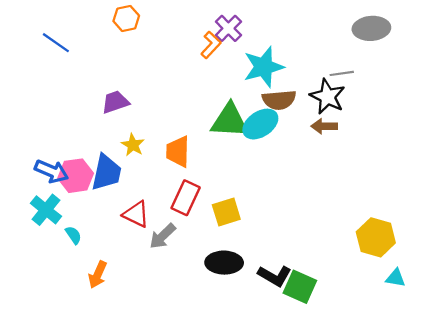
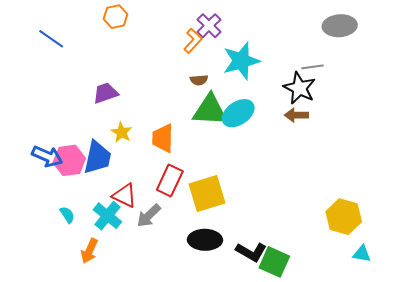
brown semicircle: (279, 100) -> (199, 80), moved, size x0.6
cyan cross: (46, 210) -> (107, 216), moved
yellow square: (226, 212) -> (207, 194), size x1.4

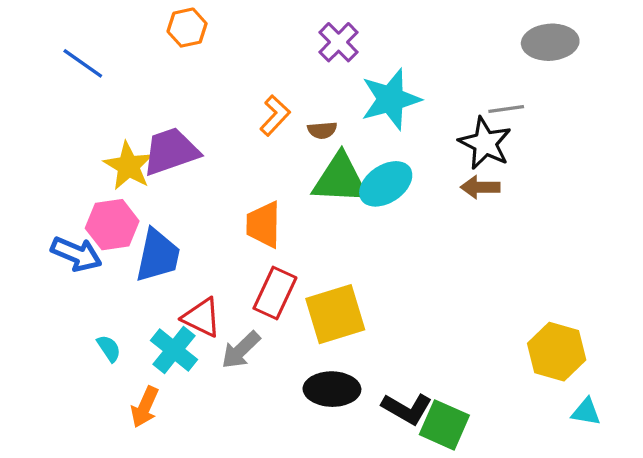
orange L-shape: (193, 41) -> (275, 115), moved
purple trapezoid: (105, 93) -> (171, 151), size x1.4
yellow star: (122, 132) -> (128, 166), moved, size x1.4
pink hexagon: (69, 160) -> (112, 225), moved

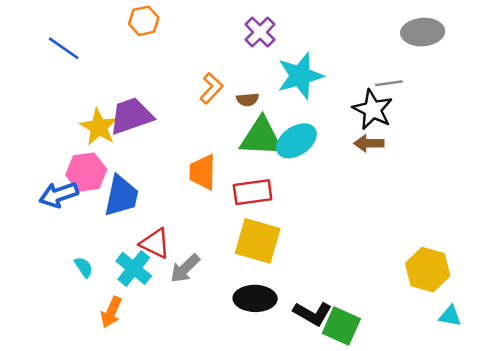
blue arrow: (76, 254) -> (59, 195), turned 138
red rectangle: (275, 293) -> (253, 192), moved, turned 57
yellow square: (335, 314) -> (258, 241), turned 33

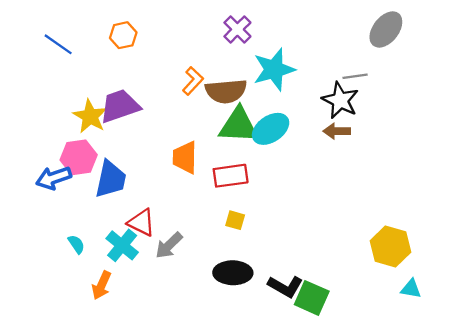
orange hexagon: (144, 21) -> (123, 35), moved
gray ellipse: (423, 32) -> (386, 29), turned -48
brown semicircle: (248, 100) -> (226, 91), size x2.0
yellow square: (258, 241) -> (235, 220), size x0.5

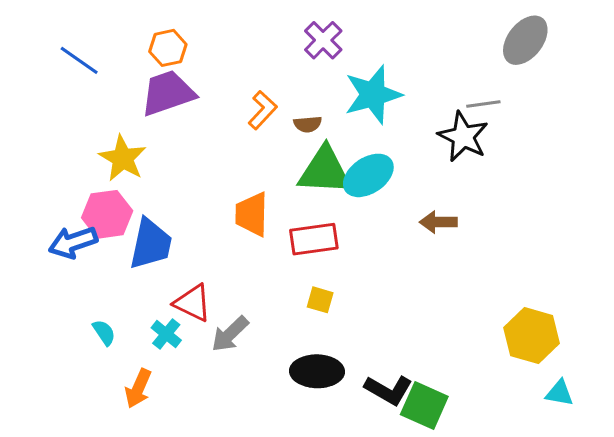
brown semicircle: (226, 91) -> (308, 124), size x0.5
purple trapezoid: (120, 106) -> (168, 93), moved
brown arrow: (337, 131) -> (438, 222), moved
cyan cross: (122, 245) -> (166, 334), size x0.7

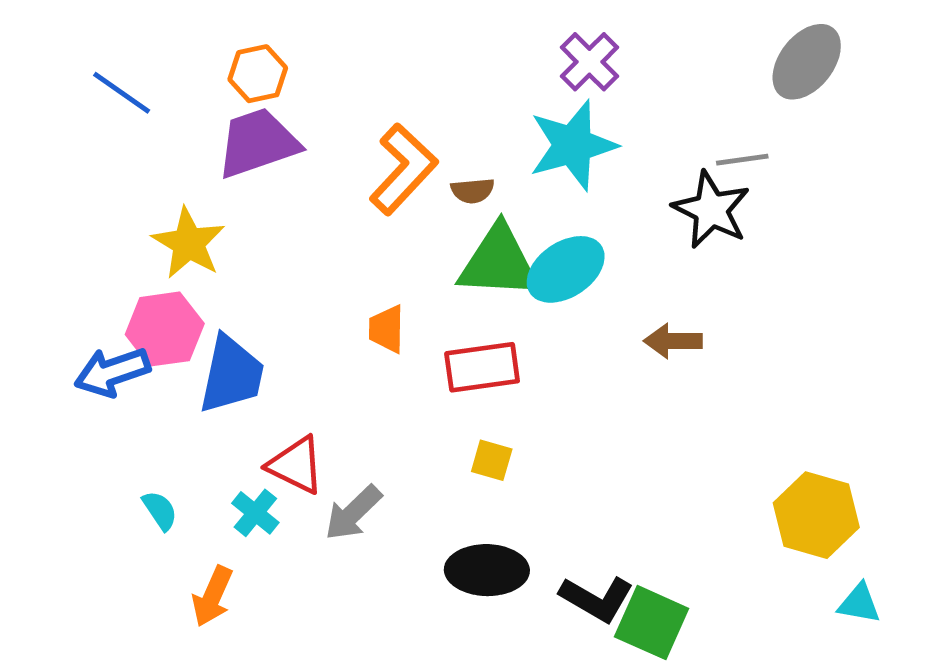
purple cross: (323, 40) -> (589, 62), moved
orange L-shape: (263, 110) -> (403, 169), size x1.5
orange trapezoid: (252, 214) -> (387, 329), size x0.7

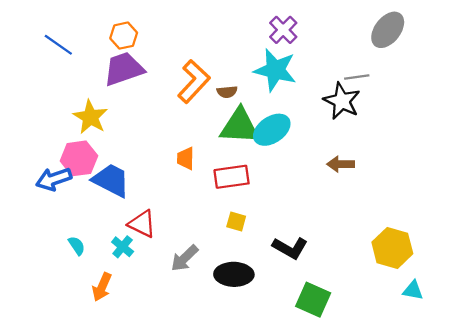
cyan star: (573, 145) -> (275, 70), turned 30
brown arrow: (673, 341) -> (341, 164), moved
blue trapezoid: (232, 374) -> (111, 180), turned -75
gray arrow: (353, 513) -> (185, 258), moved
black L-shape: (597, 599) -> (290, 248), moved

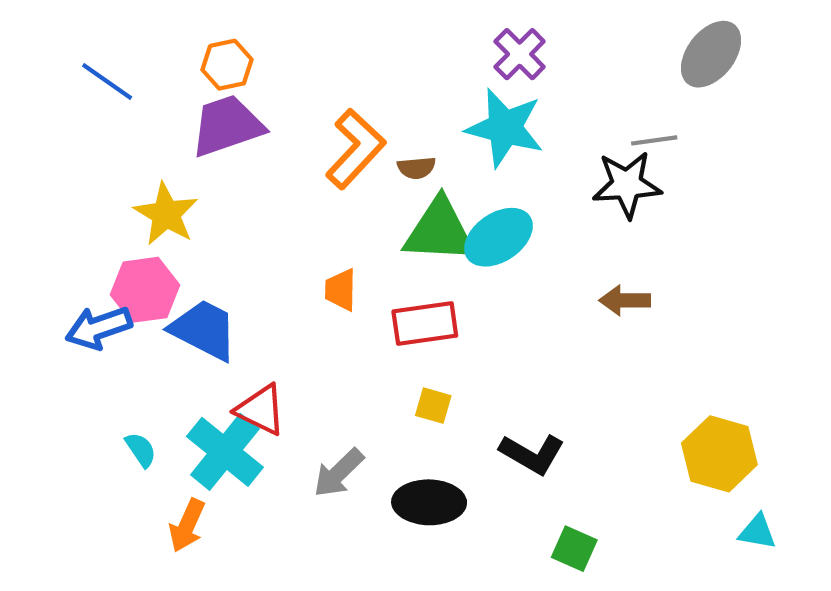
black star: (342, 101) -> (627, 185), turned -30
cyan cross: (123, 247) -> (225, 452), size x1.8
green square: (313, 300) -> (574, 549), size x0.7

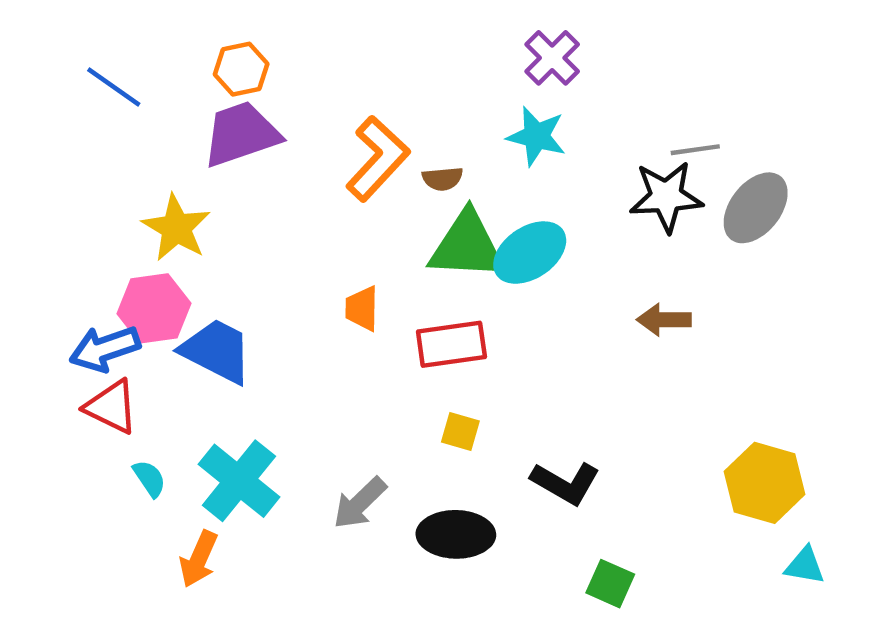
gray ellipse: (711, 54) -> (756, 208), moved
cyan star: (505, 128) -> (536, 136), size x0.7
red triangle: (261, 410) -> (111, 407), moved

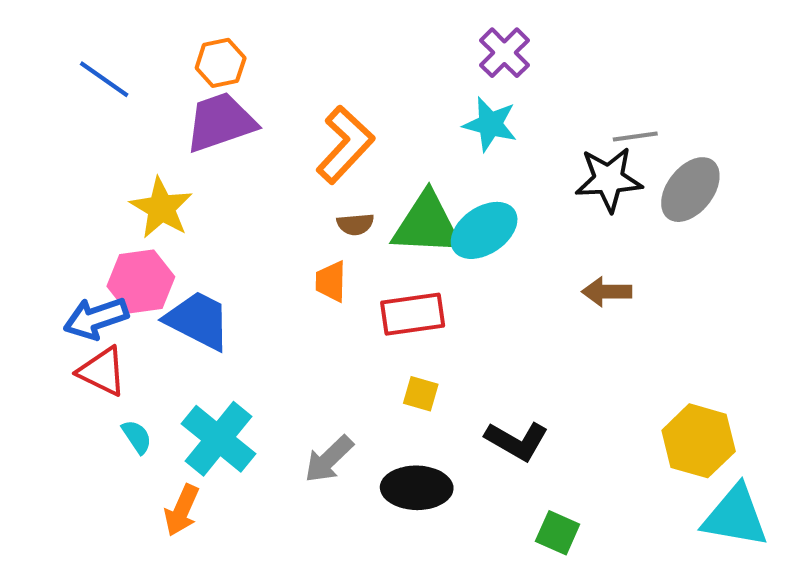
brown semicircle: (442, 179) -> (355, 224), moved
cyan triangle: (805, 566) -> (735, 516), size x1.8

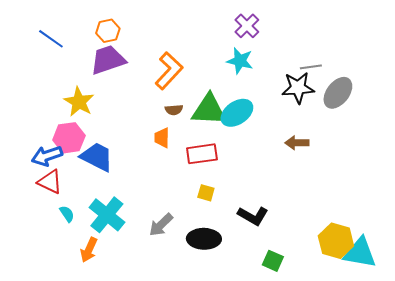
yellow hexagon: (699, 441) -> (336, 241), moved

